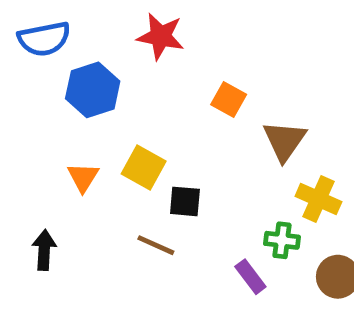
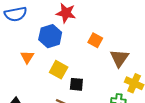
blue hexagon: (93, 90) -> (50, 36), moved
orange triangle: (83, 177) -> (27, 57), moved

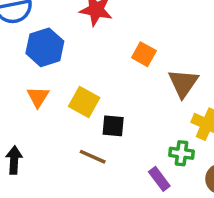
blue hexagon: (50, 36) -> (45, 47), moved
orange triangle: (27, 57) -> (38, 97), moved

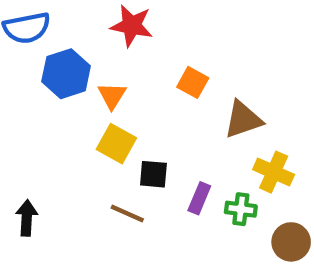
brown triangle: (183, 83) -> (243, 120), turned 36
orange triangle: (38, 97) -> (112, 96), moved
purple rectangle: (159, 179) -> (199, 198), moved, turned 60

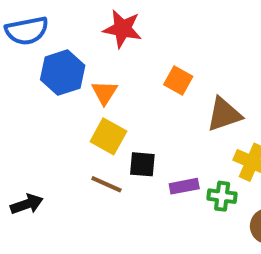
purple rectangle: (199, 198) -> (184, 186), turned 56
brown line: (127, 214) -> (106, 184), moved
black arrow: (27, 218) -> (27, 204), turned 68

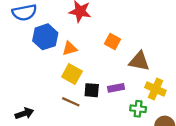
orange triangle: (104, 93) -> (70, 48), turned 42
brown triangle: (224, 114) -> (139, 61), turned 30
purple rectangle: (184, 186) -> (116, 88), moved

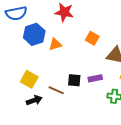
yellow square: (72, 74) -> (29, 79), moved
black arrow: (24, 113) -> (34, 100), moved

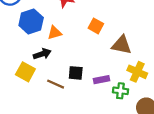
purple rectangle: (95, 78) -> (101, 80), moved
black arrow: (34, 100) -> (42, 54), moved

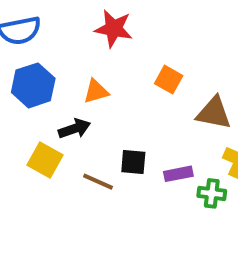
blue hexagon: (31, 21) -> (33, 85), moved

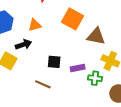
orange square: (169, 80) -> (73, 19), size x1.5
brown line: (98, 182) -> (43, 84), moved

